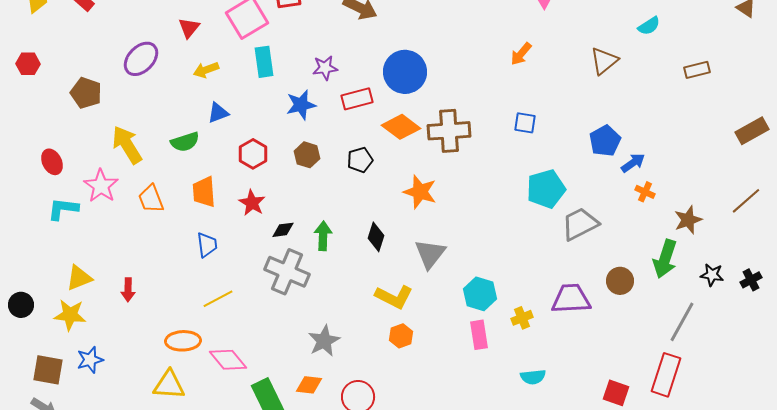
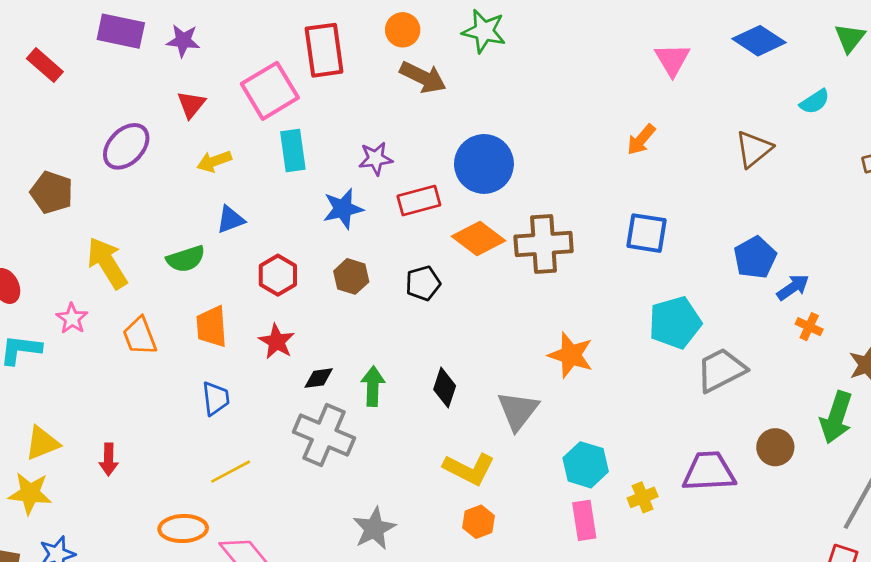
blue square: (525, 123) -> (647, 233), size x1.4
pink star: (101, 186) -> (72, 318), size x0.7
orange star: (420, 192) -> (571, 355), moved

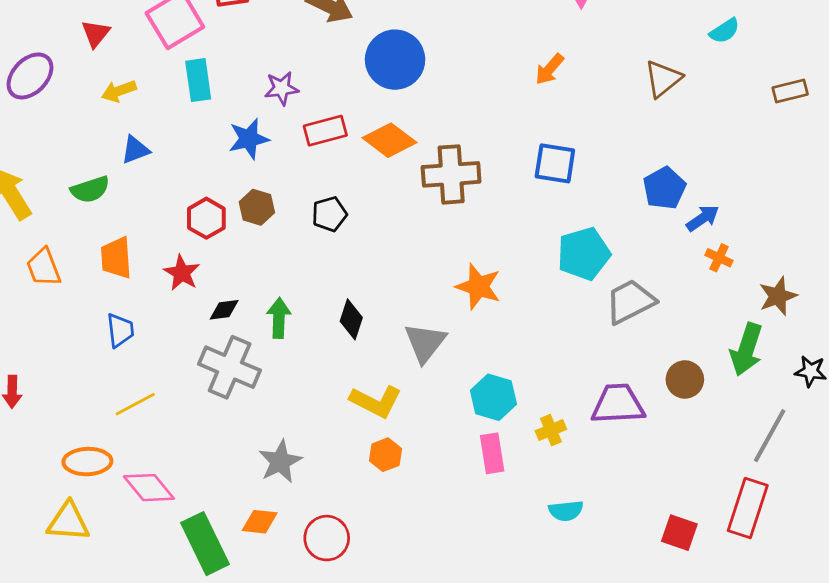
blue circle: (484, 164) -> (395, 60), moved
orange diamond: (479, 239) -> (390, 140), moved
red hexagon: (278, 275) -> (206, 218), moved

